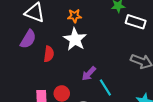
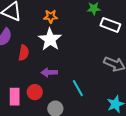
purple arrow: (89, 74) -> (49, 72), moved, turned 42

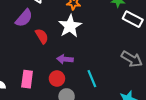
red semicircle: (24, 53) -> (42, 36), turned -49
red circle: (35, 92) -> (57, 79), moved

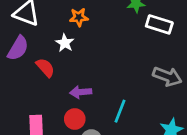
white star: (70, 26) -> (65, 43), moved, size x0.6
cyan line: (92, 79) -> (120, 111), turned 54

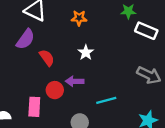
white star: (65, 43) -> (86, 53), moved
cyan line: (120, 111) -> (106, 100), turned 48
red circle: (75, 119) -> (55, 90), moved

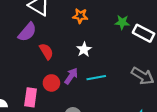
green star: (128, 11) -> (122, 22), moved
purple arrow: (75, 81) -> (71, 76), turned 119
cyan line: (106, 100) -> (96, 78), moved

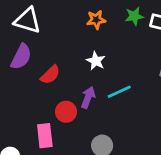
orange star: (80, 16) -> (96, 20), moved
red semicircle: (46, 51) -> (50, 75), turned 91

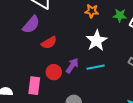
white star: (96, 61) -> (97, 41), moved, size x1.5

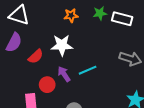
white star: (97, 41) -> (62, 45), moved, turned -30
purple arrow: (72, 66) -> (64, 74), turned -56

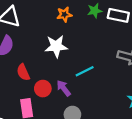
red semicircle: (36, 56) -> (23, 72), moved, turned 112
purple arrow: (64, 74) -> (64, 88), moved

